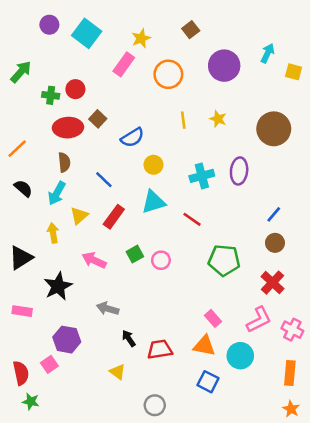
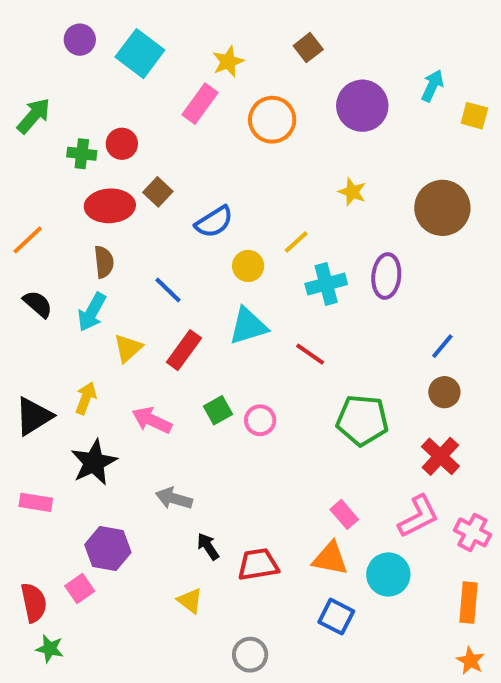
yellow line: (183, 120) -> (296, 242), moved, turned 56
yellow arrow: (53, 233) -> (86, 398), moved, turned 30

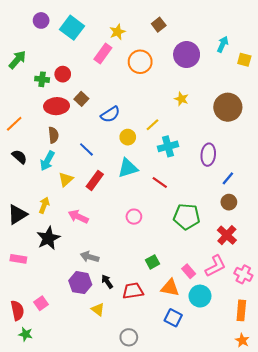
purple ellipse: (386, 276) -> (208, 155), moved
green square: (218, 410) -> (153, 262), moved
pink rectangle: (344, 514) -> (189, 271), moved
purple hexagon: (108, 548) -> (80, 283), moved

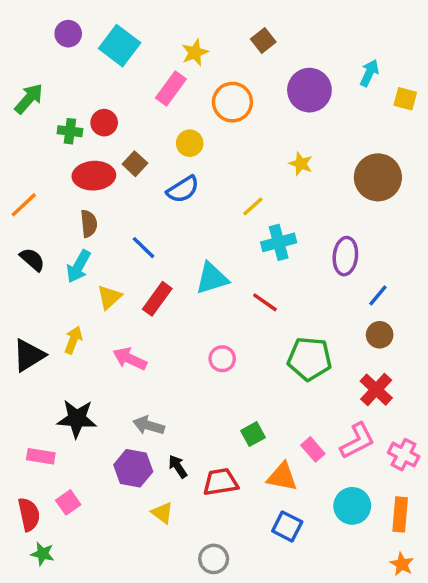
yellow circle: (128, 137) -> (190, 143), moved
black star: (48, 238) -> (77, 419), moved, turned 30
pink rectangle: (18, 259) -> (41, 456), moved
cyan circle: (200, 296) -> (352, 506), moved

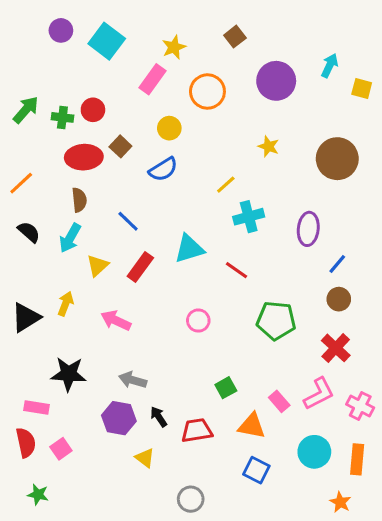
green arrow: (29, 99) -> (26, 110), moved
red semicircle: (29, 514) -> (26, 443), moved
orange star: (402, 564) -> (340, 502), moved

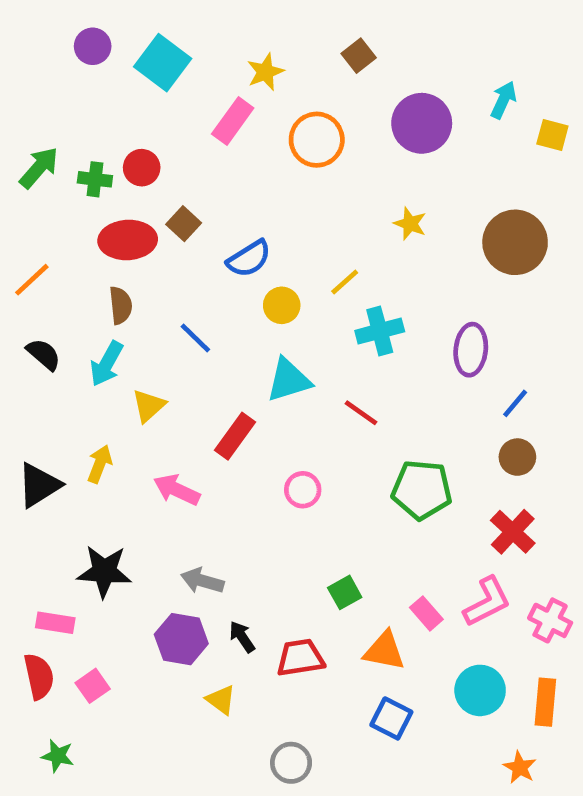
yellow circle: (169, 128) -> (282, 305), moved
red rectangle: (140, 267) -> (235, 436), moved

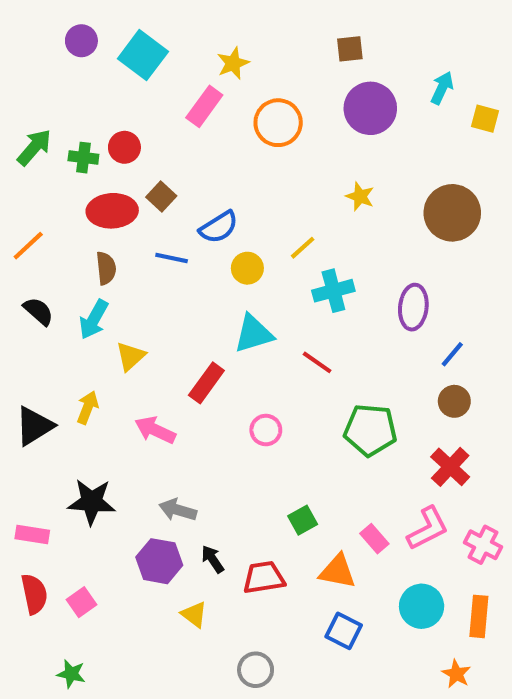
brown square: (359, 56) -> (350, 49), moved, turned 32
blue line: (195, 338) -> (172, 258), moved, turned -32
pink rectangle: (55, 623) -> (32, 535), moved
green star: (58, 756) -> (71, 674), moved

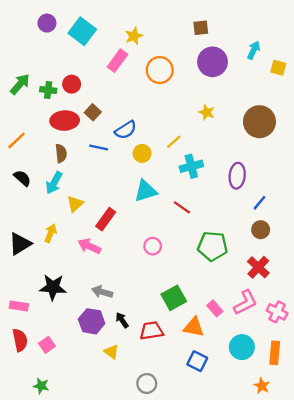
red rectangle: (206, 383) -> (106, 219), moved
green square: (303, 520) -> (174, 298), size x1.5

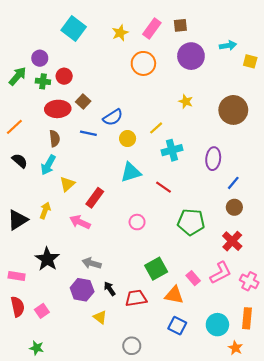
purple circle: (47, 23) -> (40, 58), moved
cyan arrow: (254, 50) -> (228, 45), turned 56
pink rectangle: (117, 61) -> (152, 29), moved
black star: (53, 287) -> (47, 259), turned 30
cyan circle: (242, 347) -> (217, 325), moved

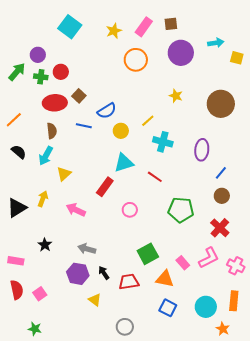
cyan cross: (172, 150) -> (163, 142), turned 30
red rectangle: (95, 198) -> (105, 187), moved
black star: (47, 259) -> (45, 245), size x0.6

